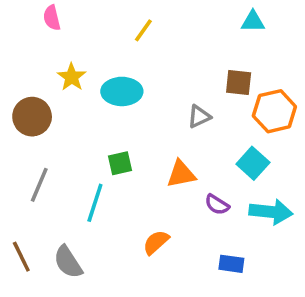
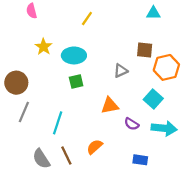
brown circle: (32, 117) -> (16, 83), moved
green square: (120, 163) -> (76, 82), moved
brown line: (21, 257) -> (66, 155), moved

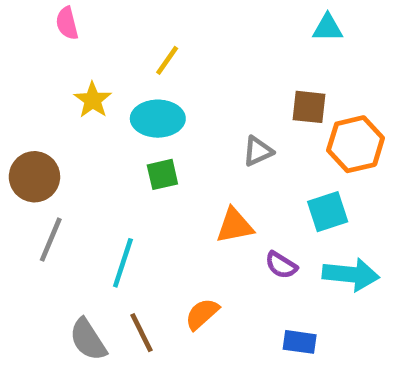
yellow line: (87, 18) -> (167, 60), moved
cyan square: (153, 99) -> (328, 212), turned 30

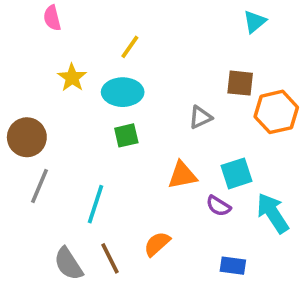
cyan triangle: (328, 28) -> (255, 22), turned -40
cyan square: (328, 212) -> (237, 173), moved
cyan arrow: (351, 274) -> (273, 213), turned -129

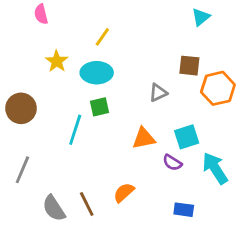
gray line: (40, 186) -> (22, 170), moved
cyan line: (96, 204) -> (75, 130), moved

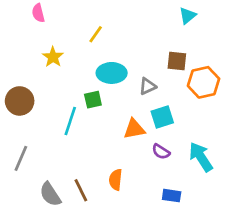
cyan ellipse: (97, 73) -> (112, 73), moved
cyan square: (187, 137) -> (162, 117), moved
orange semicircle: (124, 193) -> (116, 180), turned -42

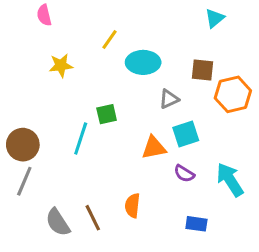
yellow star: (53, 57) -> (61, 65), turned 30
cyan ellipse: (112, 73) -> (143, 62), moved
brown circle: (20, 101) -> (23, 145), moved

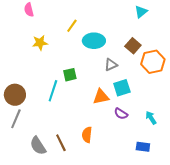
brown square: (202, 70) -> (133, 46), turned 35
cyan arrow: (230, 180) -> (151, 118), size x0.6
blue rectangle: (196, 224) -> (143, 147), moved

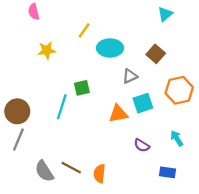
orange hexagon: (153, 62) -> (179, 90), moved
purple semicircle: (121, 114) -> (142, 145), moved
orange semicircle: (87, 135) -> (99, 174), moved
brown line: (61, 143) -> (71, 168), turned -36

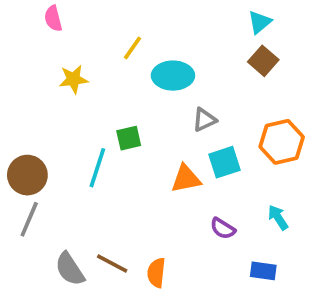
brown square: (156, 54) -> (263, 61), moved

